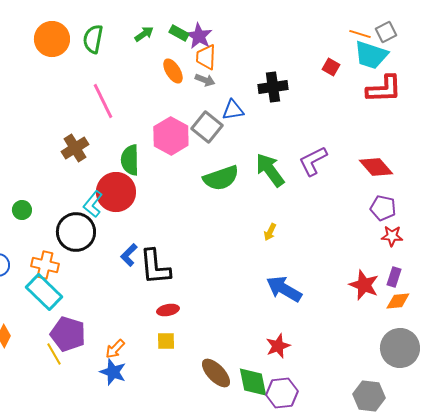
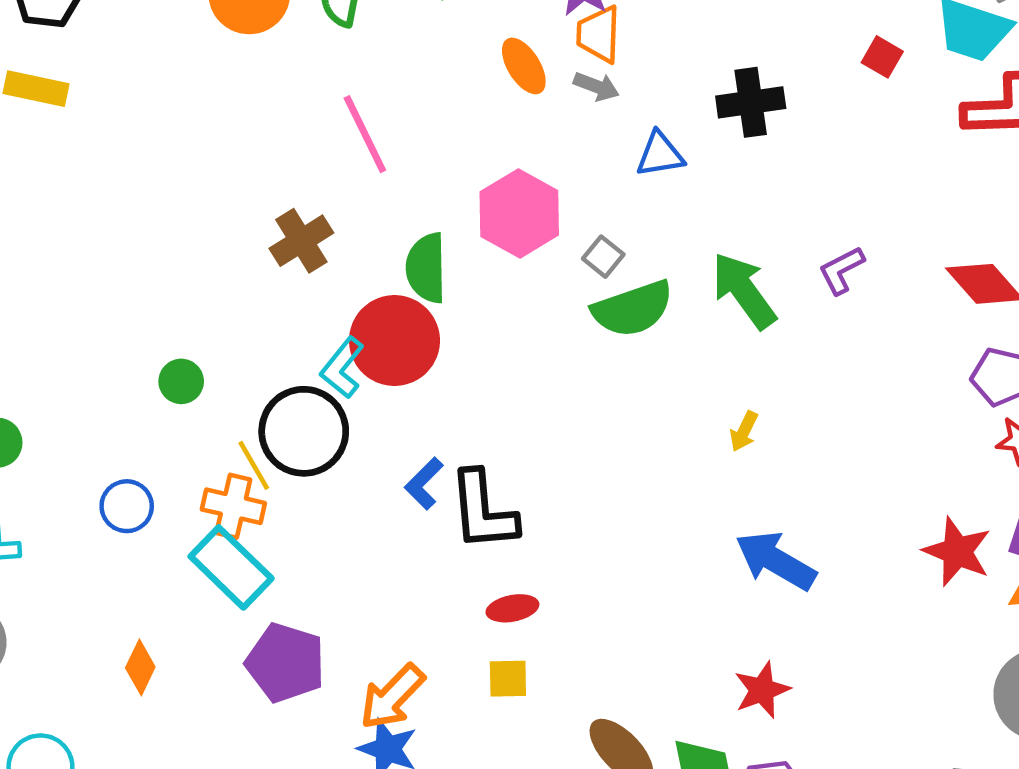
gray square: (207, 127) -> (603, 257), moved, size x0.6
purple L-shape: (313, 161) -> (841, 270), size x0.7
orange arrow: (115, 349) -> (392, 697), size x1.5
yellow line: (54, 354) -> (254, 465), moved

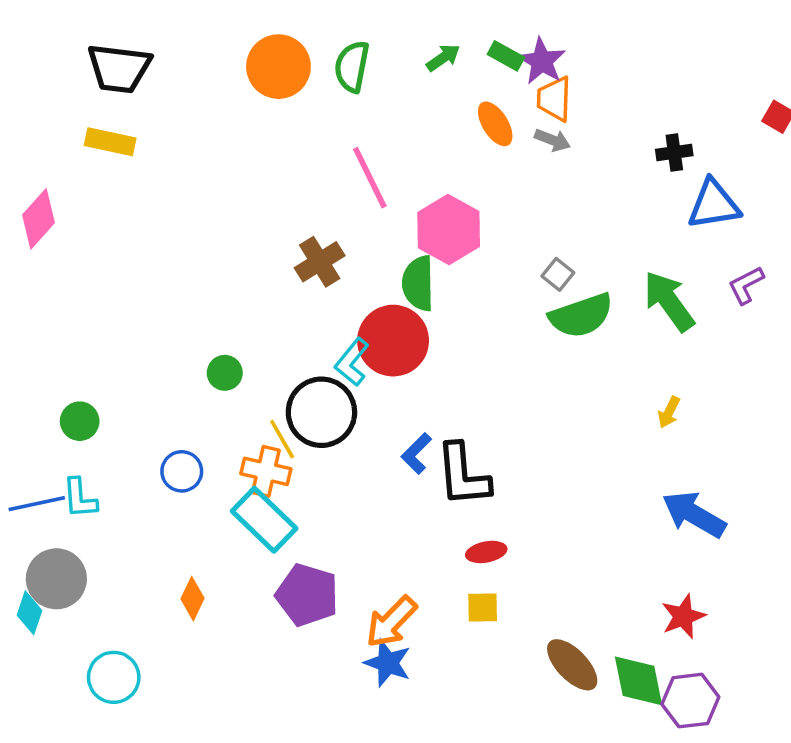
black cross: (751, 102) -> (674, 153), size x0.7
blue triangle: (660, 154) -> (714, 204), moved, size x1.4
pink hexagon: (519, 213) -> (449, 230), moved

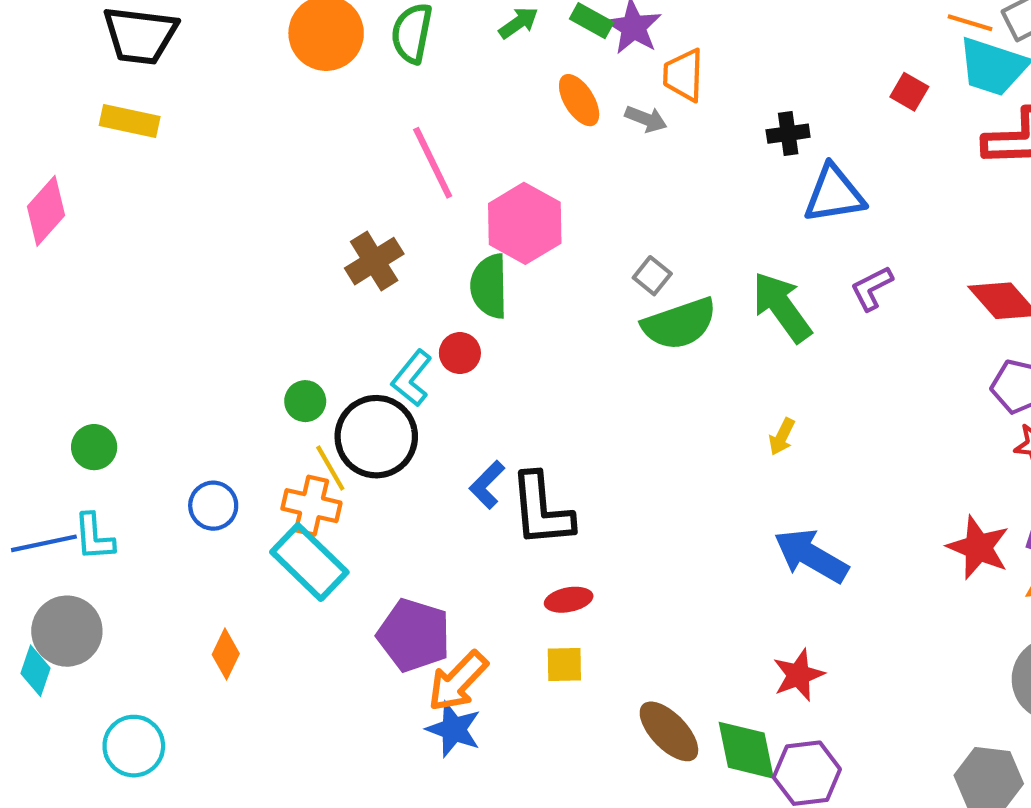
orange trapezoid: (554, 99) -> (684, 75), moved
red circle: (393, 341) -> (460, 353), size x0.5
green circle: (225, 373) -> (305, 401), moved
purple pentagon: (307, 595) -> (414, 635), moved

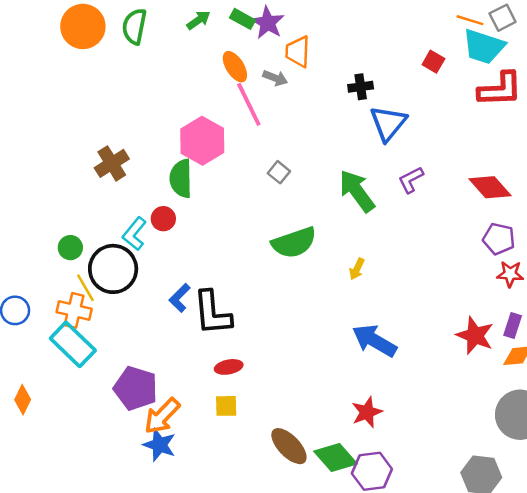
pink line: (433, 163) -> (249, 104), moved
blue triangle: (834, 194) -> (388, 123), turned -42
green semicircle: (679, 324) -> (294, 243), moved
green diamond: (746, 750) -> (335, 457), turned -30

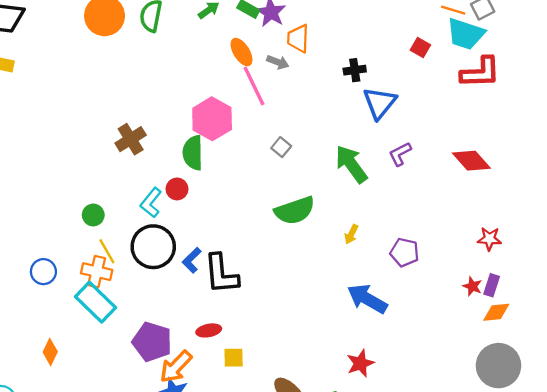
purple pentagon: (499, 239) -> (405, 252), moved
black circle: (113, 269) -> (153, 247), moved
red star: (475, 336) -> (472, 286), moved, size x0.6
red ellipse: (229, 367) -> (209, 330), moved

